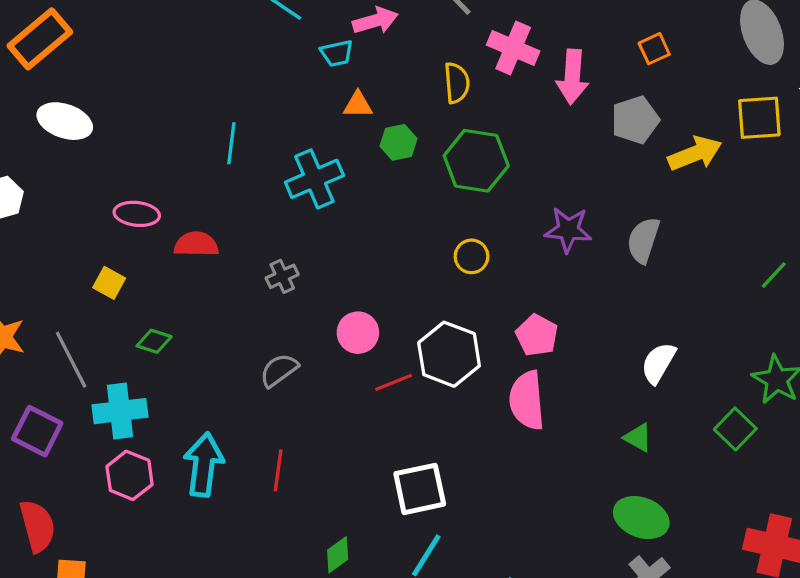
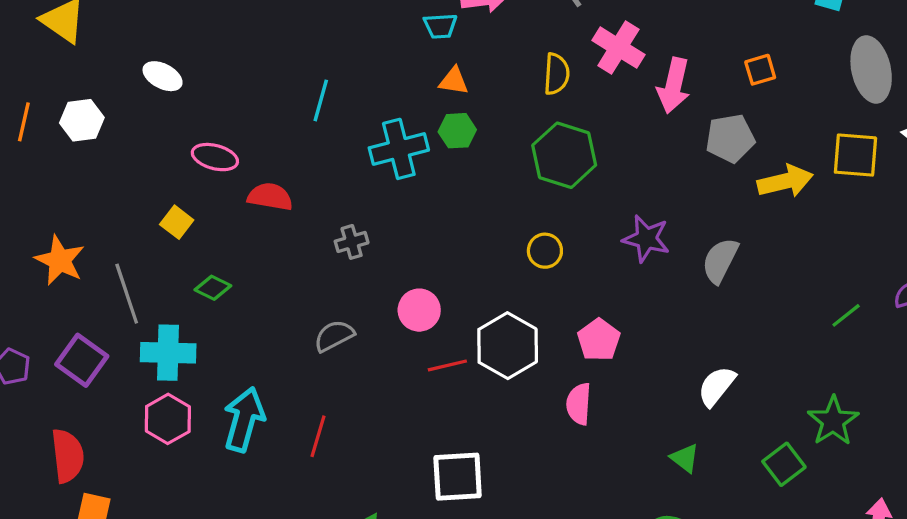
white ellipse: (65, 121) -> (163, 76), moved, size x0.7
green hexagon: (398, 142) -> (457, 131), moved
pink semicircle: (527, 400) -> (579, 404), size x0.7

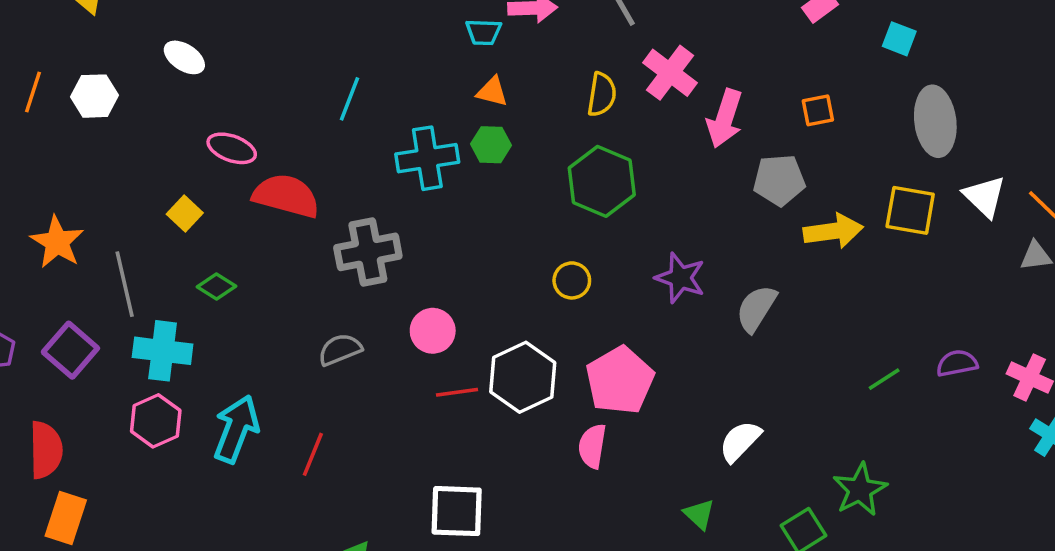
red semicircle: (270, 197) -> (286, 196), size x1.4
gray cross: (352, 242) -> (368, 252), size x1.8
pink pentagon: (599, 340) -> (620, 380), size x1.5

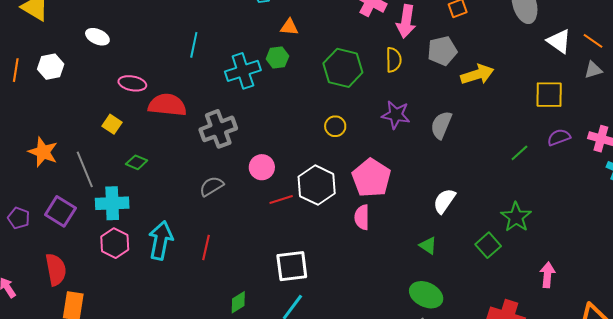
orange triangle: (492, 92) -> (289, 27), moved
yellow semicircle: (602, 94) -> (394, 60), moved
yellow square: (910, 210) -> (549, 95), moved

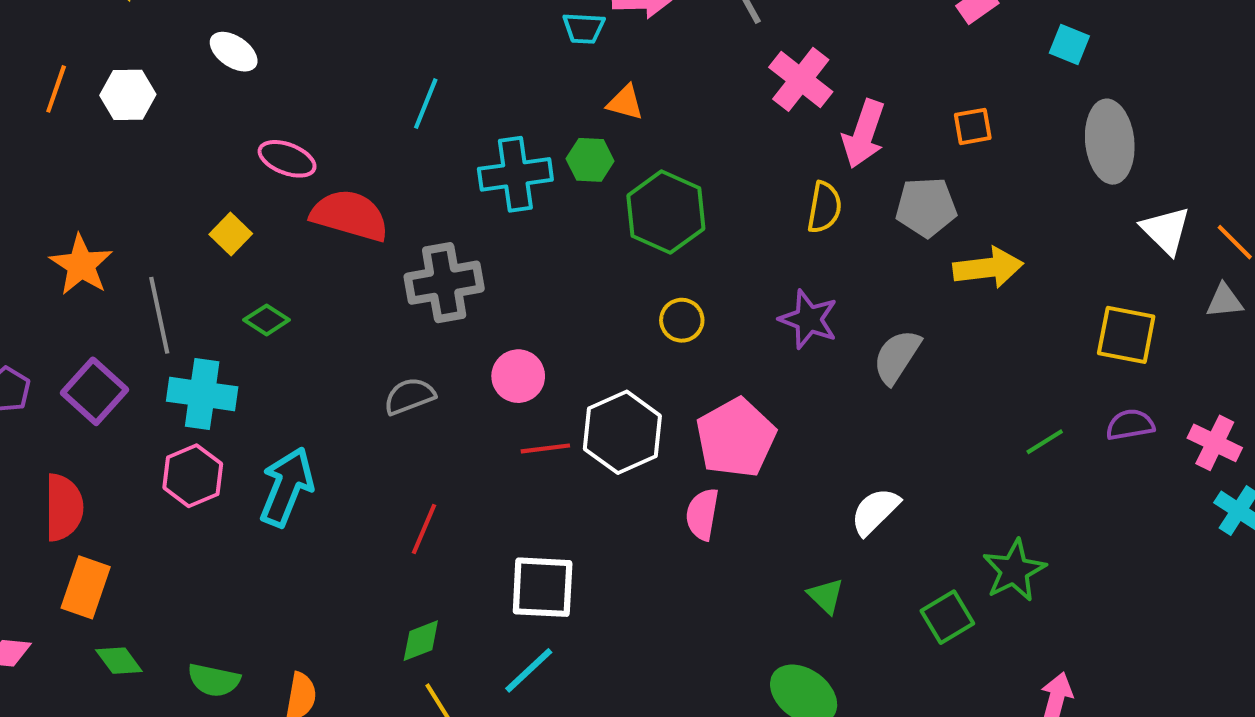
green hexagon: (343, 68) -> (666, 212), moved
red line: (206, 248) -> (424, 529), moved

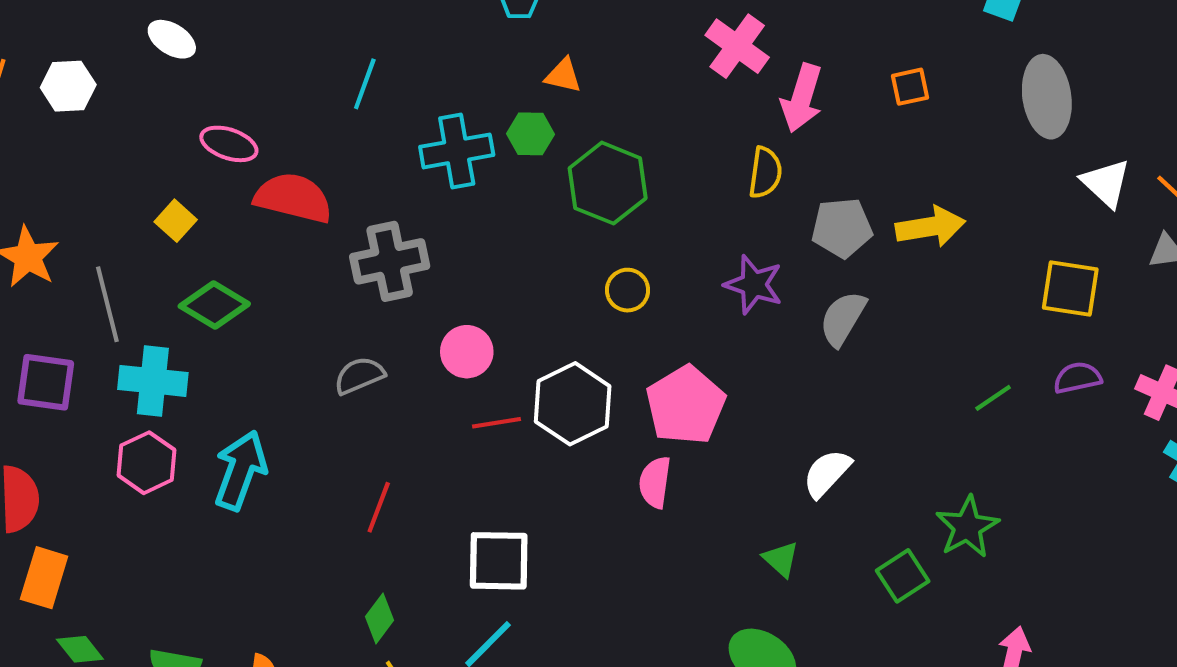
gray pentagon: (926, 207) -> (842, 228), moved
green diamond: (267, 320) -> (214, 305), size x1.5
purple square: (95, 391) -> (46, 382), turned -32
green diamond: (421, 641) -> (380, 618), turned -30

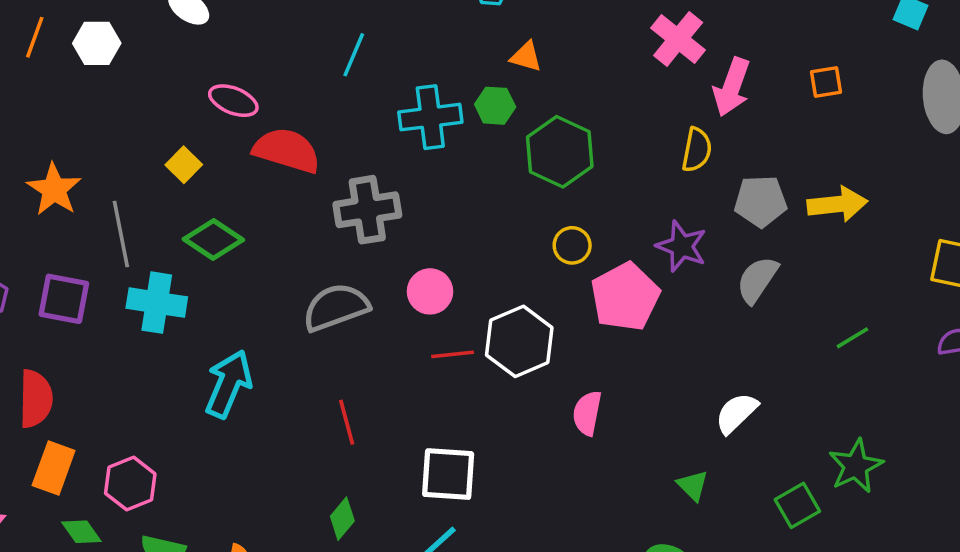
gray semicircle: (359, 376) -> (336, 307), size x1.5
green line: (993, 398) -> (852, 338), moved
pink pentagon: (686, 405) -> (625, 297), moved
pink hexagon: (147, 463) -> (130, 484), moved
red line: (379, 507) -> (347, 422), turned -39

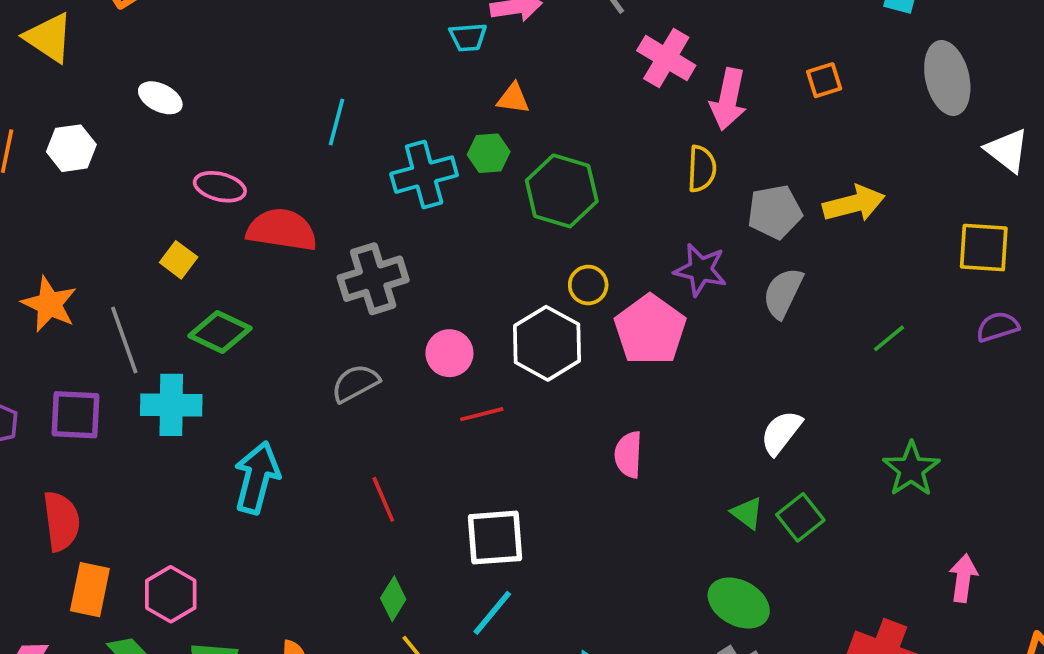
gray semicircle: (336, 307) -> (355, 383), size x0.7
white hexagon: (519, 341) -> (547, 343), moved
green square: (797, 505) -> (800, 517), moved

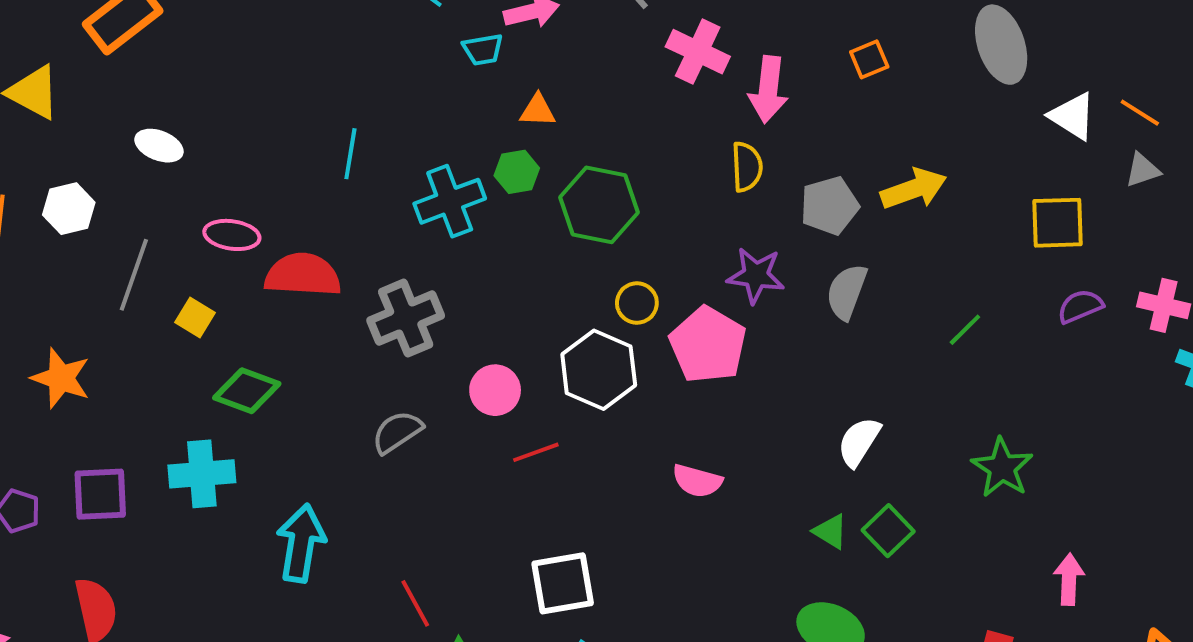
gray line: (124, 340) -> (134, 275), moved, turned 44
pink semicircle: (628, 455) -> (697, 481), turned -72
red line: (383, 499) -> (415, 603), moved

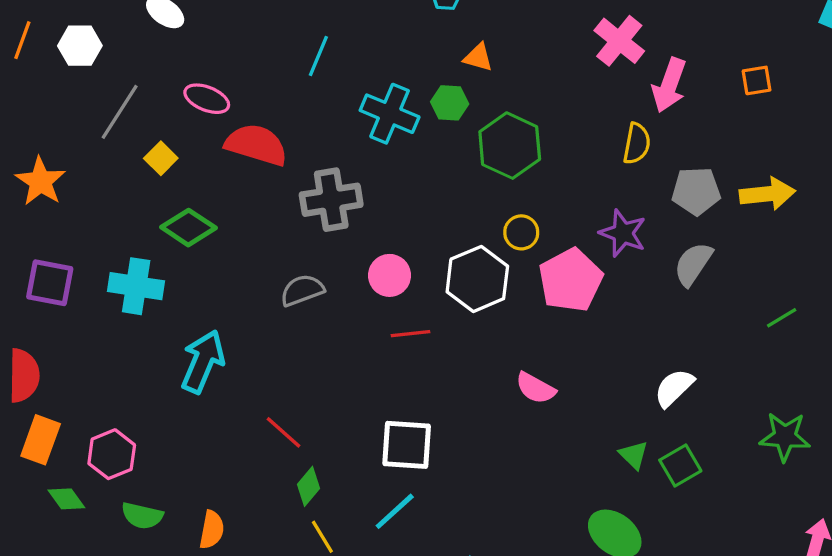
cyan cross: (450, 201) -> (390, 114), turned 30
green star: (1002, 468) -> (785, 437), turned 30
red line: (415, 603) -> (283, 432), turned -33

